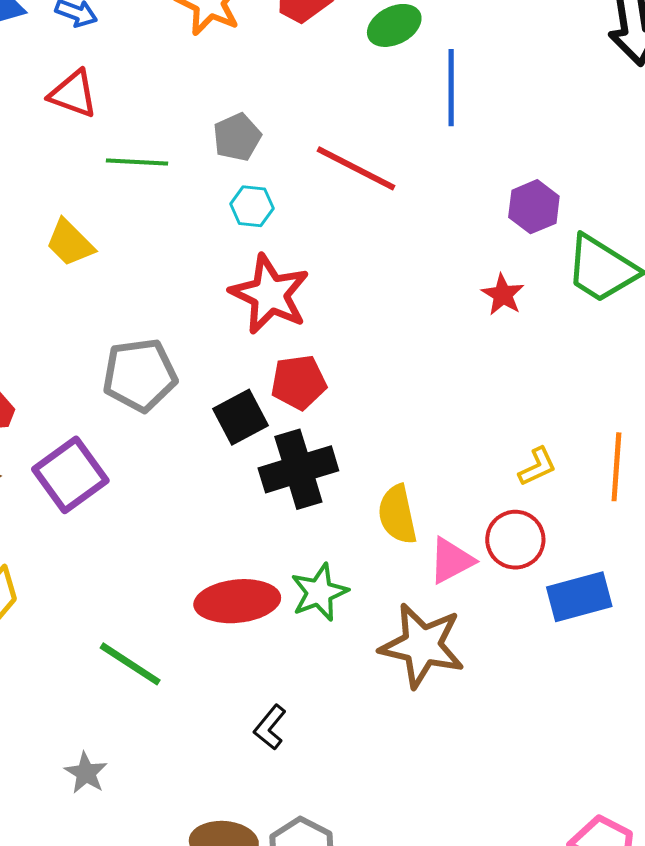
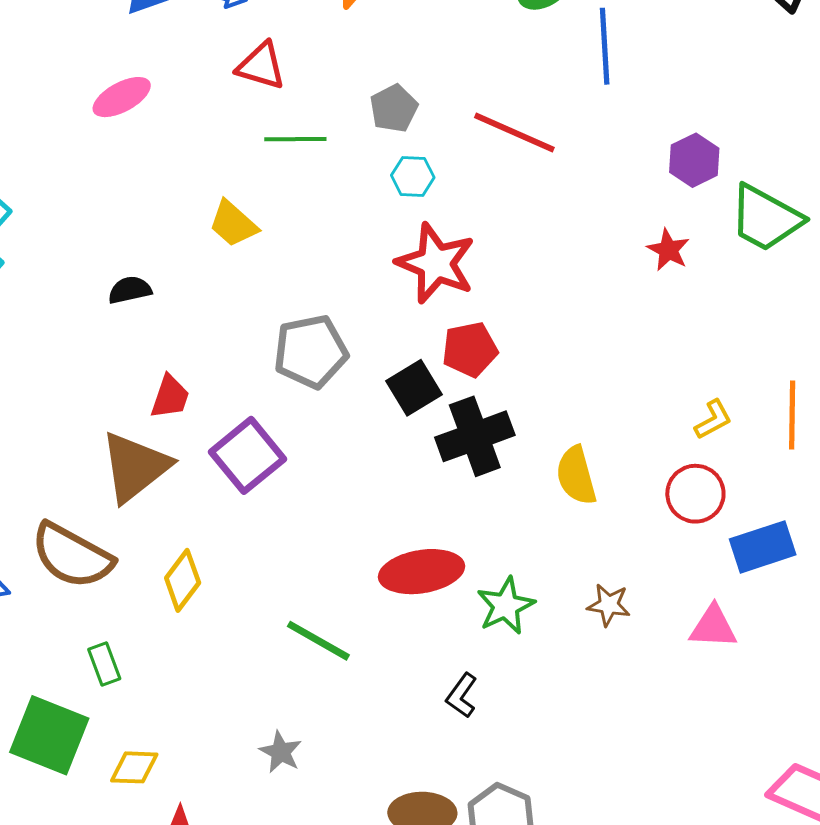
red triangle: (73, 94) -> (261, 66), moved
pink triangle: (451, 561) -> (713, 627), moved, turned 34
green star: (319, 592) -> (506, 606), moved
brown star: (422, 645) -> (609, 605), size x0.5

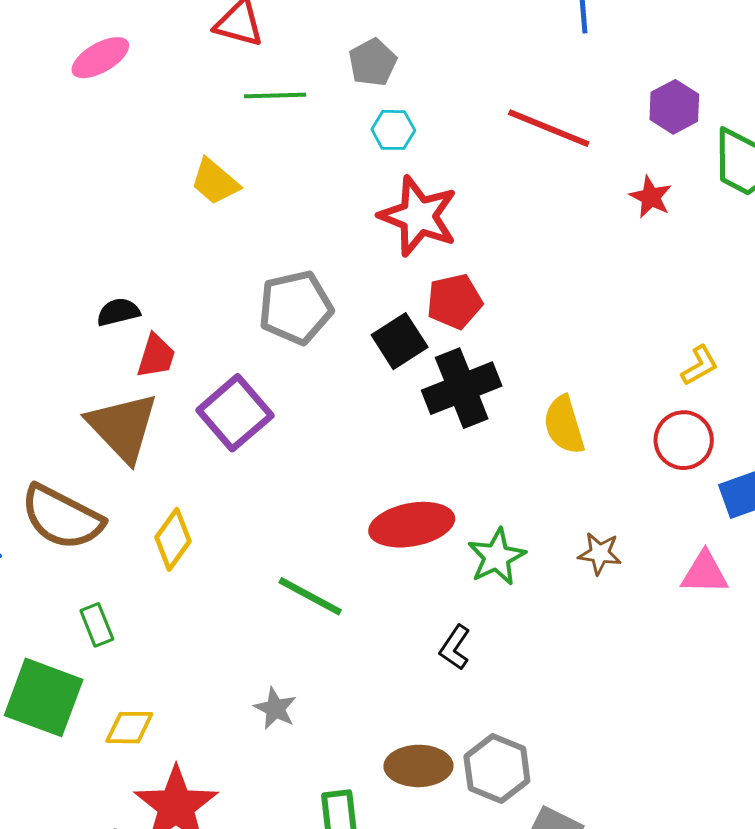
red line: (514, 133) -> (549, 128), moved
black semicircle: (130, 290) -> (118, 312), moved
brown triangle: (135, 467) -> (123, 427), turned -34

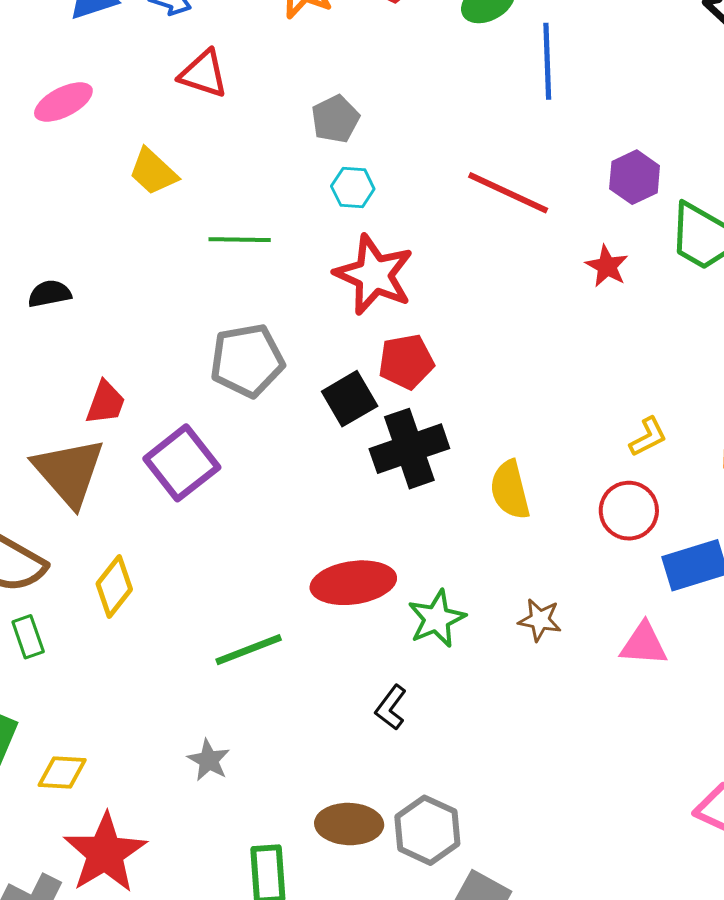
green line: (275, 95) -> (240, 240), moved
yellow trapezoid: (215, 182) -> (153, 172), moved
black semicircle: (118, 312) -> (49, 294), moved
green line: (310, 596) -> (249, 650), turned -52
green rectangle: (97, 625) -> (28, 637), moved

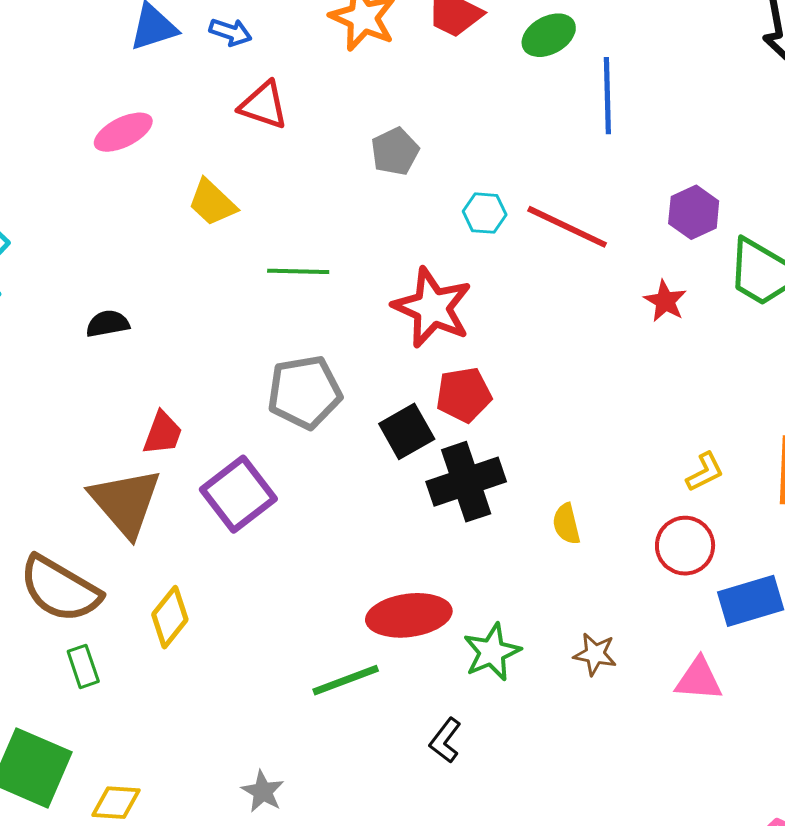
cyan hexagon: (353, 187) -> (485, 213), moved
yellow semicircle: (510, 490) -> (566, 524), size x0.7
green line: (249, 650) -> (346, 680), moved

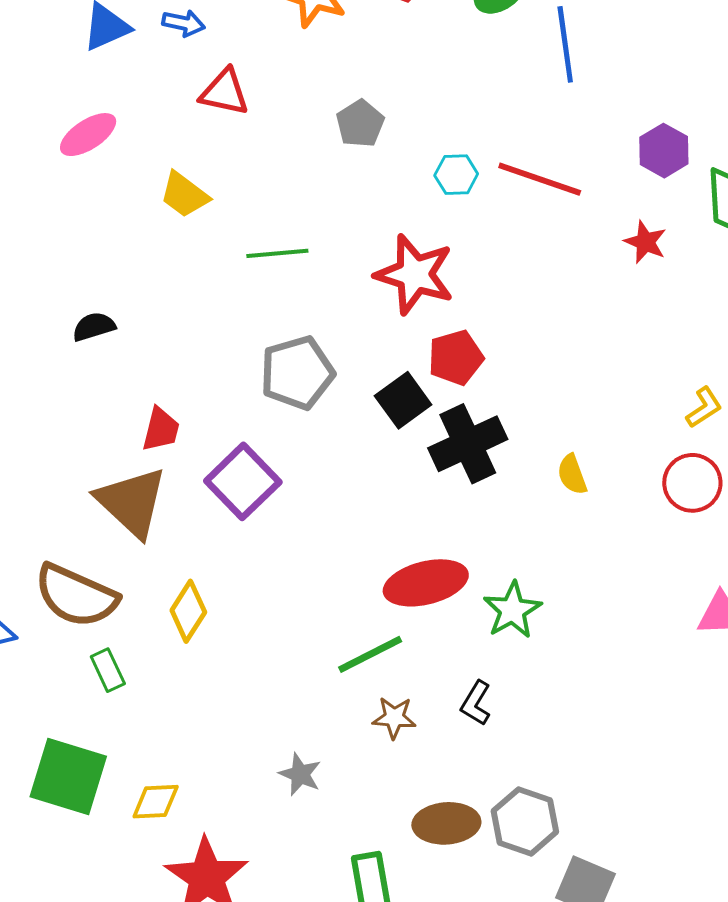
brown star: (595, 654) -> (394, 718), moved

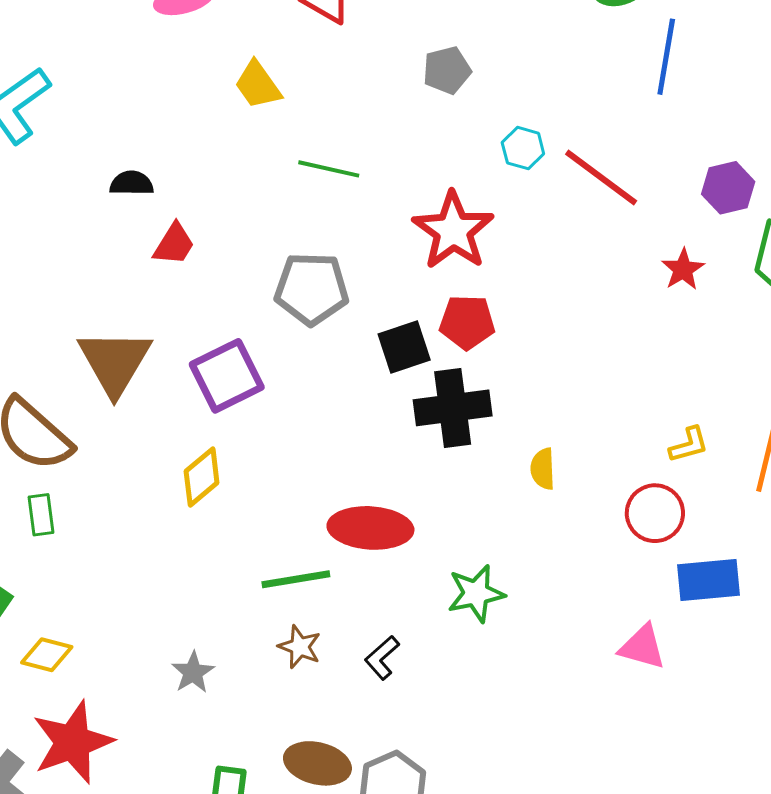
red trapezoid: (161, 429) -> (174, 244), moved
green star: (512, 610) -> (476, 593), moved
yellow diamond: (188, 611) -> (202, 477), moved

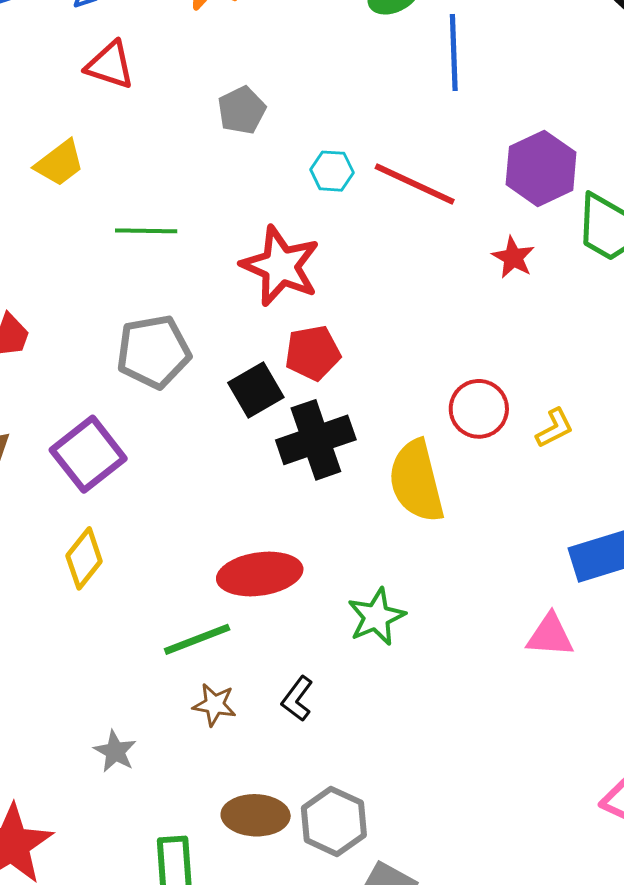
yellow trapezoid: (258, 85) -> (60, 163), turned -80
purple hexagon: (728, 188) -> (541, 168), size x1.4
yellow semicircle: (543, 469) -> (416, 481), size x2.0
red circle: (655, 513) -> (479, 409), moved

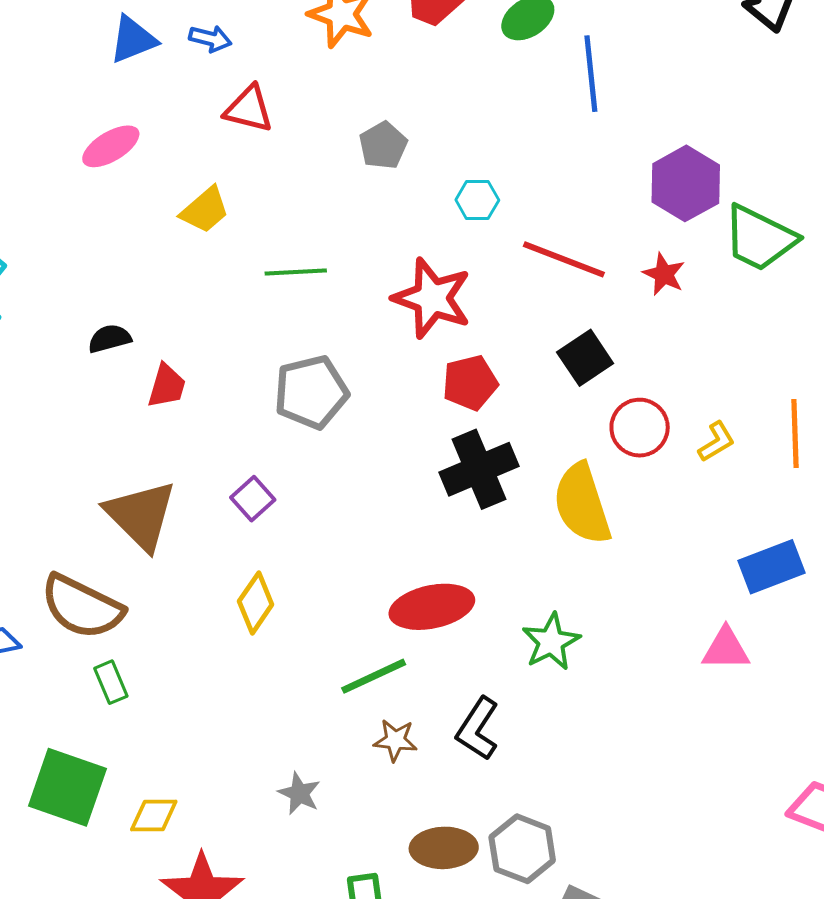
red line: (415, 184) -> (564, 259), moved
black square: (256, 390) -> (585, 358), moved
purple square: (88, 454) -> (253, 499), size x0.6
black L-shape: (297, 699) -> (478, 729), size x1.4

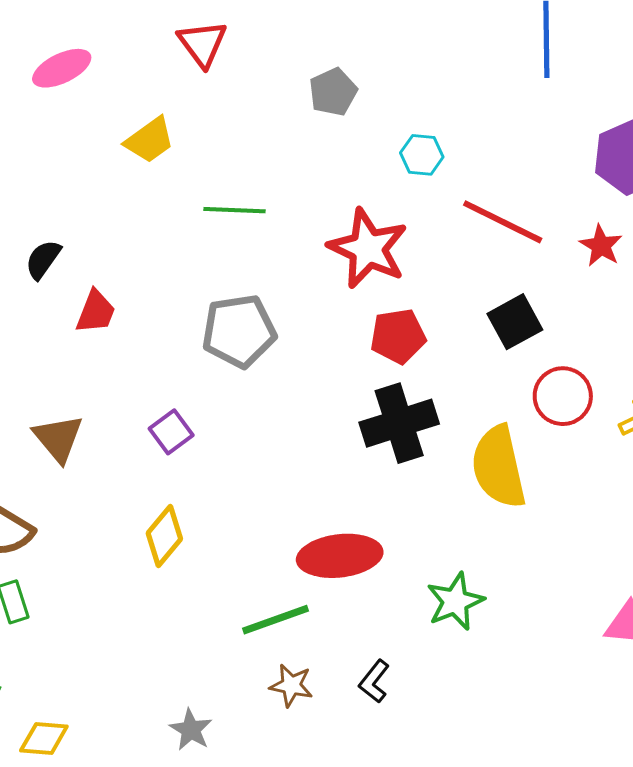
red triangle: (249, 109) -> (202, 43), turned 34
black semicircle: (110, 339) -> (43, 259), turned -45
brown triangle: (141, 515) -> (58, 438), size x0.7
black L-shape: (478, 729) -> (374, 681), size x0.7

